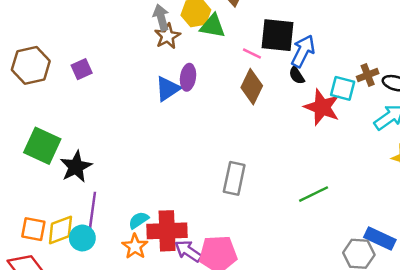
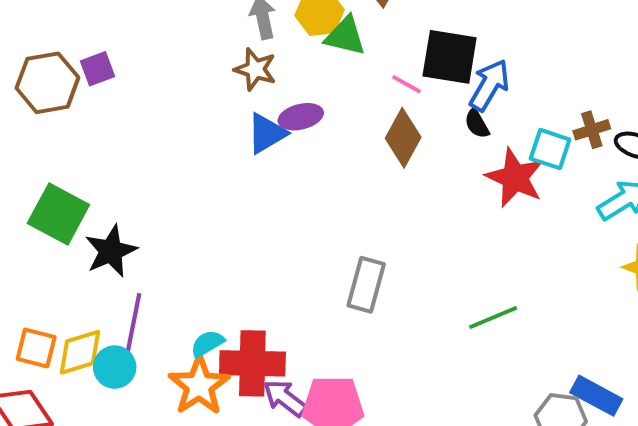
brown star: (167, 36) -> (255, 69), moved, turned -30
purple square: (82, 69) -> (97, 69), moved
purple ellipse: (188, 77) -> (301, 117), turned 65
orange star: (135, 246) -> (199, 386), size x1.4

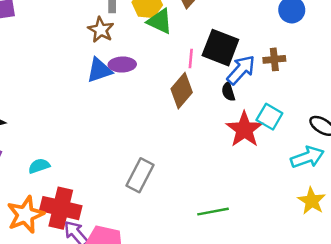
pink line: (406, 84) -> (191, 59), turned 54
brown cross: (592, 130) -> (274, 59), moved
cyan semicircle: (207, 344) -> (39, 166), moved

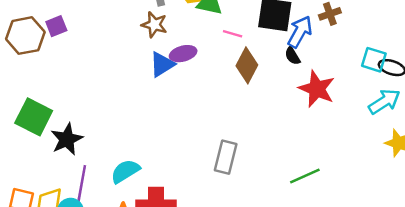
pink line: (191, 59) -> (233, 34), moved, turned -66
cyan square: (269, 117) -> (374, 60), moved
cyan semicircle: (39, 166) -> (125, 171), size x1.4

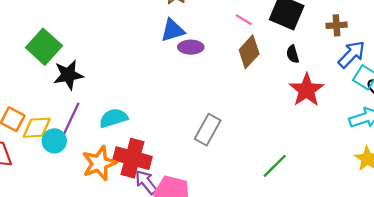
blue arrow: (300, 32) -> (352, 54), moved
purple ellipse: (183, 54) -> (191, 47), moved
green line: (305, 176) -> (275, 166), turned -36

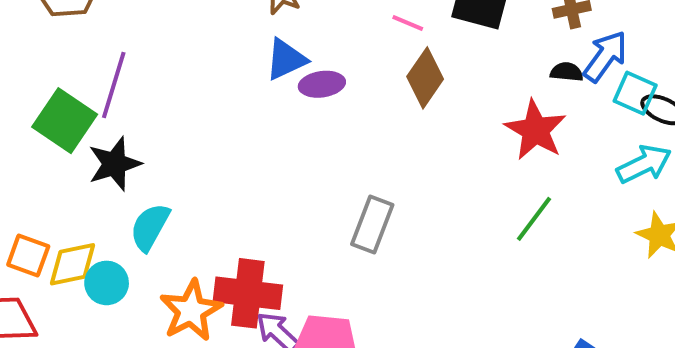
black semicircle: (293, 54) -> (567, 72), moved, turned 120
cyan semicircle: (113, 118) -> (150, 227), moved, turned -36
purple line: (70, 120) -> (114, 85), moved
green line: (275, 166) -> (534, 219), moved

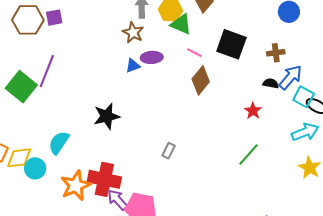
blue triangle: (286, 59) -> (133, 66), size x0.7
purple ellipse: (322, 84) -> (152, 57), moved
red star: (535, 130) -> (253, 111), size x0.6
black star: (114, 164) -> (107, 116), moved
gray rectangle: (372, 224) -> (169, 151), size x0.6

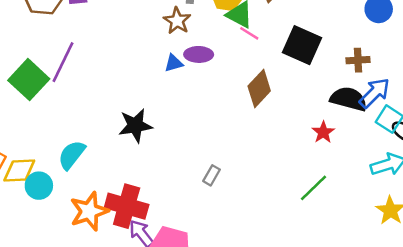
pink line: (194, 53) -> (249, 33), moved
black semicircle: (271, 83) -> (349, 99), size x1.8

